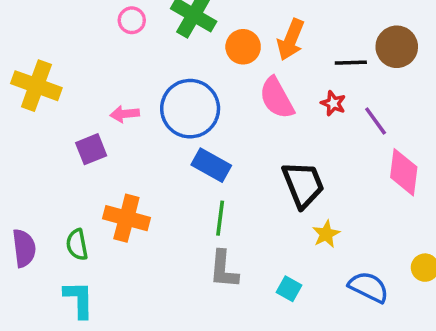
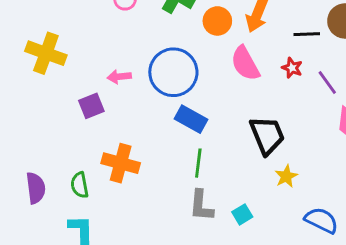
cyan square: (289, 289) -> (242, 214), moved, turned 30

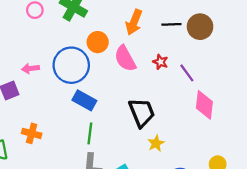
orange circle: (217, 21) -> (98, 42), moved
black line: (307, 34) -> (171, 24), moved
orange cross: (121, 163) -> (32, 133), size x0.7

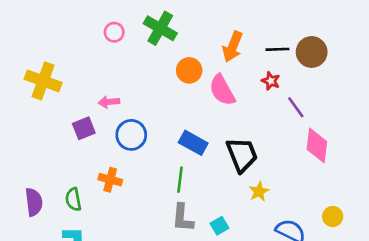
red star: (160, 62) -> (271, 81), moved
blue circle: (71, 65) -> (131, 135), moved, size x0.7
blue rectangle: (84, 100) -> (193, 143), moved

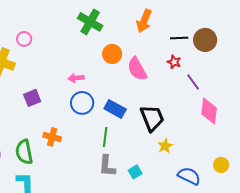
pink circle: (114, 32) -> (24, 39), moved
orange arrow: (233, 47) -> (144, 21), moved
pink arrow: (109, 102) -> (76, 78), moved
blue circle: (131, 135) -> (82, 103), moved
green semicircle: (73, 199) -> (24, 152), size x1.4

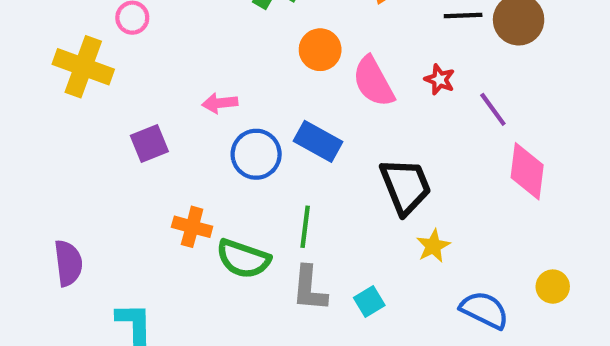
red star: (174, 62) -> (440, 80), moved
pink arrow: (76, 78) -> (220, 103), moved
blue rectangle: (115, 109) -> (318, 141), moved
green semicircle: (24, 152) -> (243, 259), moved, turned -60

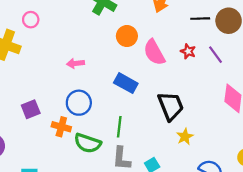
purple line: (493, 109) -> (215, 55), moved
purple square: (149, 144) -> (31, 109), moved
blue circle: (256, 154) -> (79, 103), moved

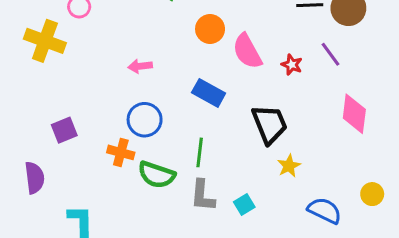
red star: (188, 51) -> (292, 65), moved
purple square: (31, 109) -> (64, 130), moved

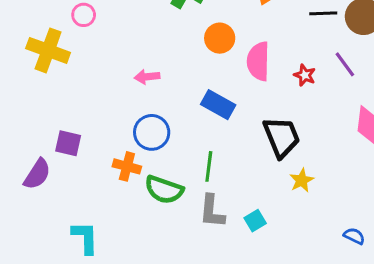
pink semicircle: (247, 51) -> (258, 61), turned 30
purple square: (64, 130) -> (68, 143), turned 35
purple semicircle: (35, 178) -> (37, 174), moved, turned 40
blue semicircle: (325, 210) -> (354, 236), moved, size x0.6

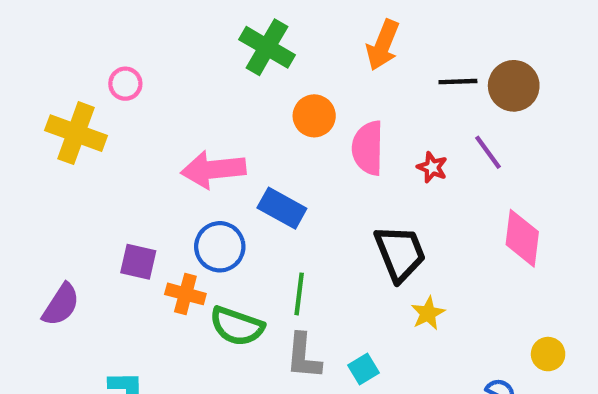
pink arrow: (147, 77) -> (213, 170), size x1.8
blue rectangle: (218, 105) -> (282, 208), moved
purple square: (68, 143) -> (138, 262), moved

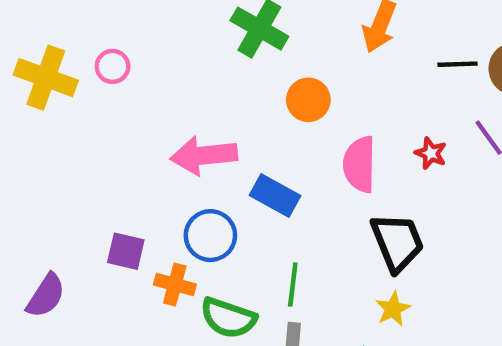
yellow cross: (76, 133) -> (46, 78), moved
pink semicircle: (368, 148) -> (360, 164), moved
yellow star: (428, 313) -> (393, 309), moved

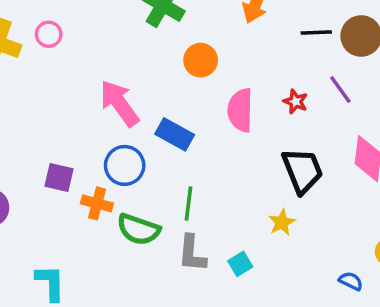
pink arrow: (204, 155) -> (119, 103), turned 60
black trapezoid: (397, 242) -> (302, 171), moved
yellow star: (393, 309) -> (282, 222), moved

